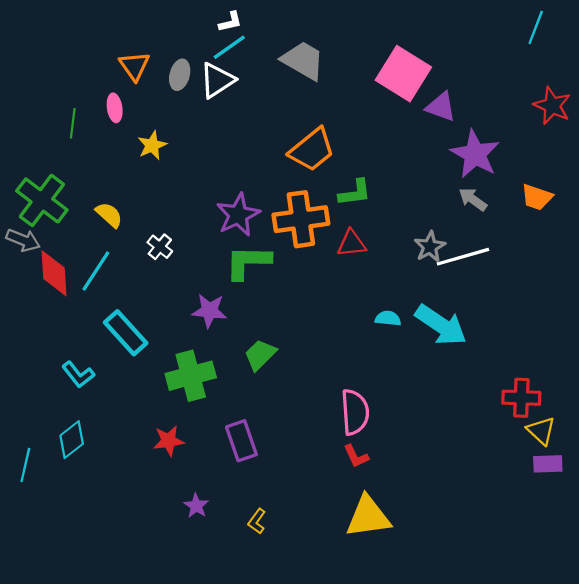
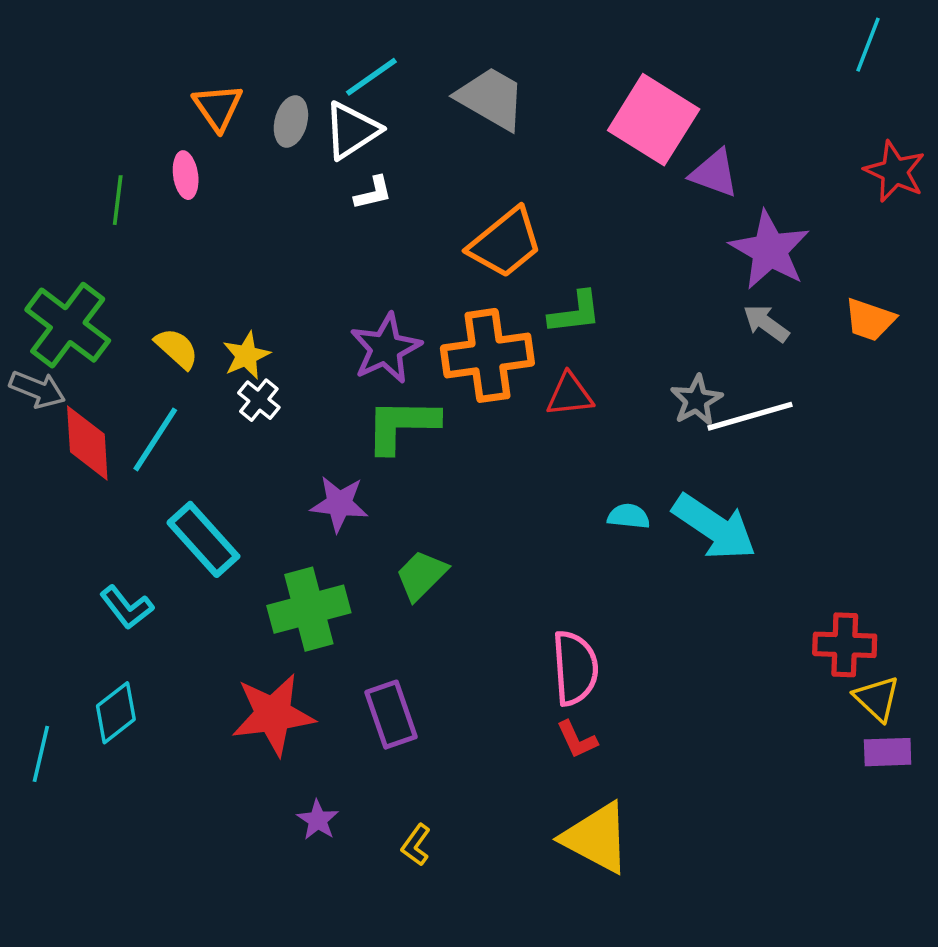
white L-shape: (230, 22) -> (373, 193), moved
yellow star: (152, 145) -> (246, 355), moved
red star: (169, 441) -> (273, 715), size x1.6
yellow triangle: (368, 517) -> (596, 838), turned 36

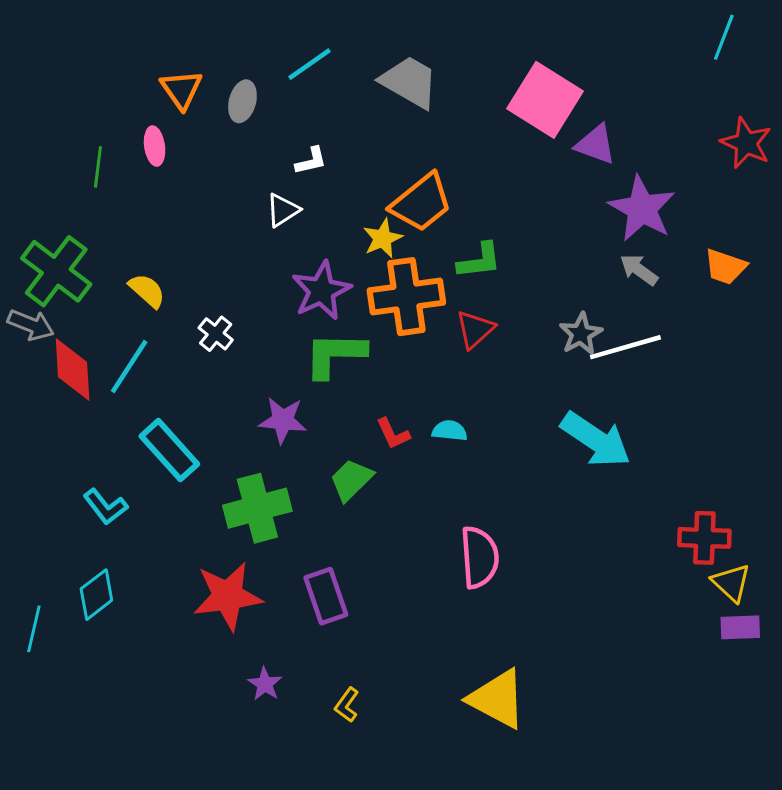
white triangle: (352, 130) -> (283, 210), moved, size x0.7
yellow star: (246, 355) -> (383, 238), moved
red triangle: (570, 395) -> (475, 329), turned -36
cyan semicircle: (629, 516) -> (450, 431), moved
red L-shape: (577, 740) -> (393, 434), moved

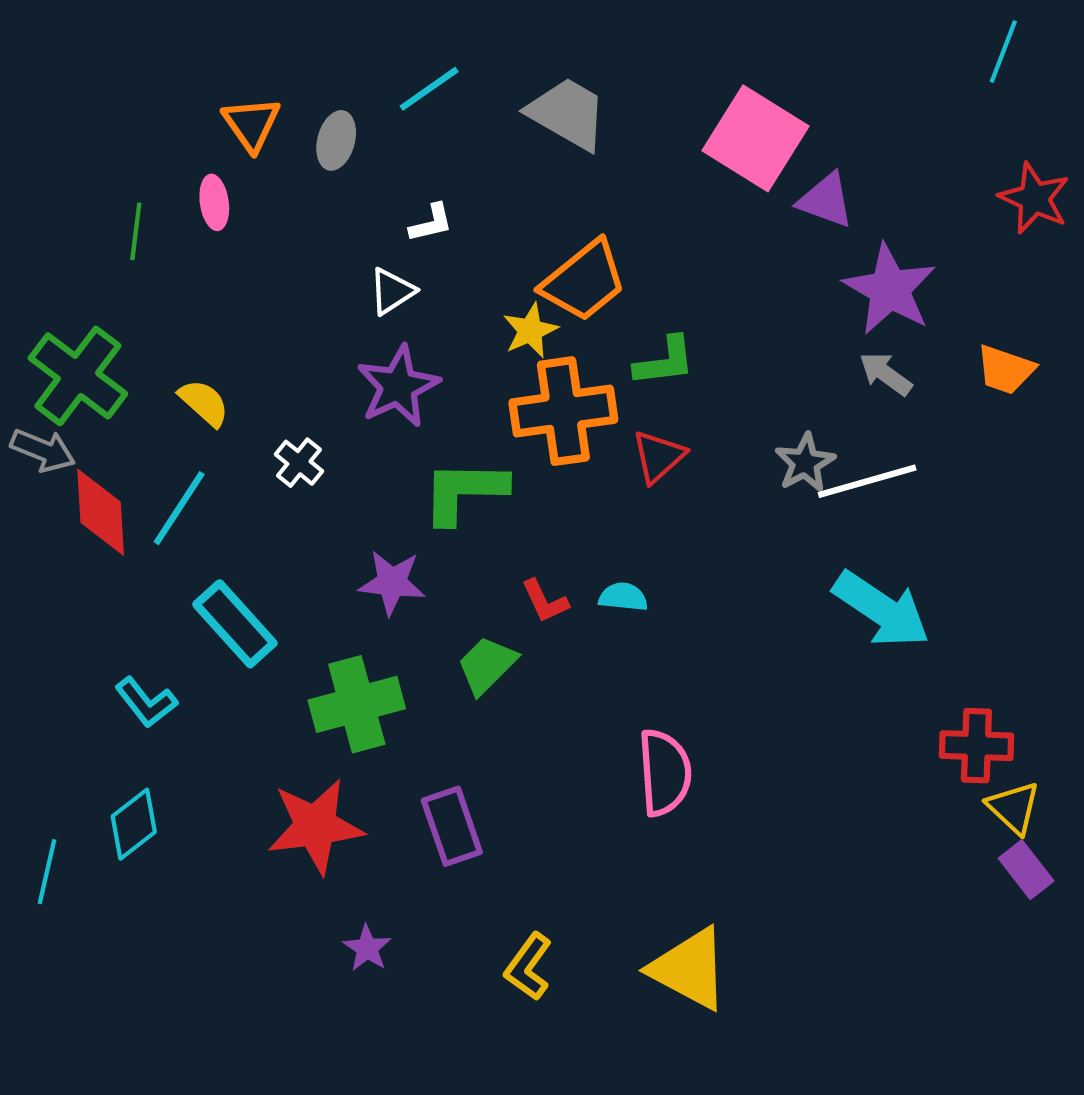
purple star: (321, 291) -> (398, 386), moved
cyan arrow: (596, 440) -> (881, 609), moved
purple rectangle: (740, 627) -> (1026, 870), turned 54
yellow L-shape: (347, 705) -> (528, 967), moved, size x1.4

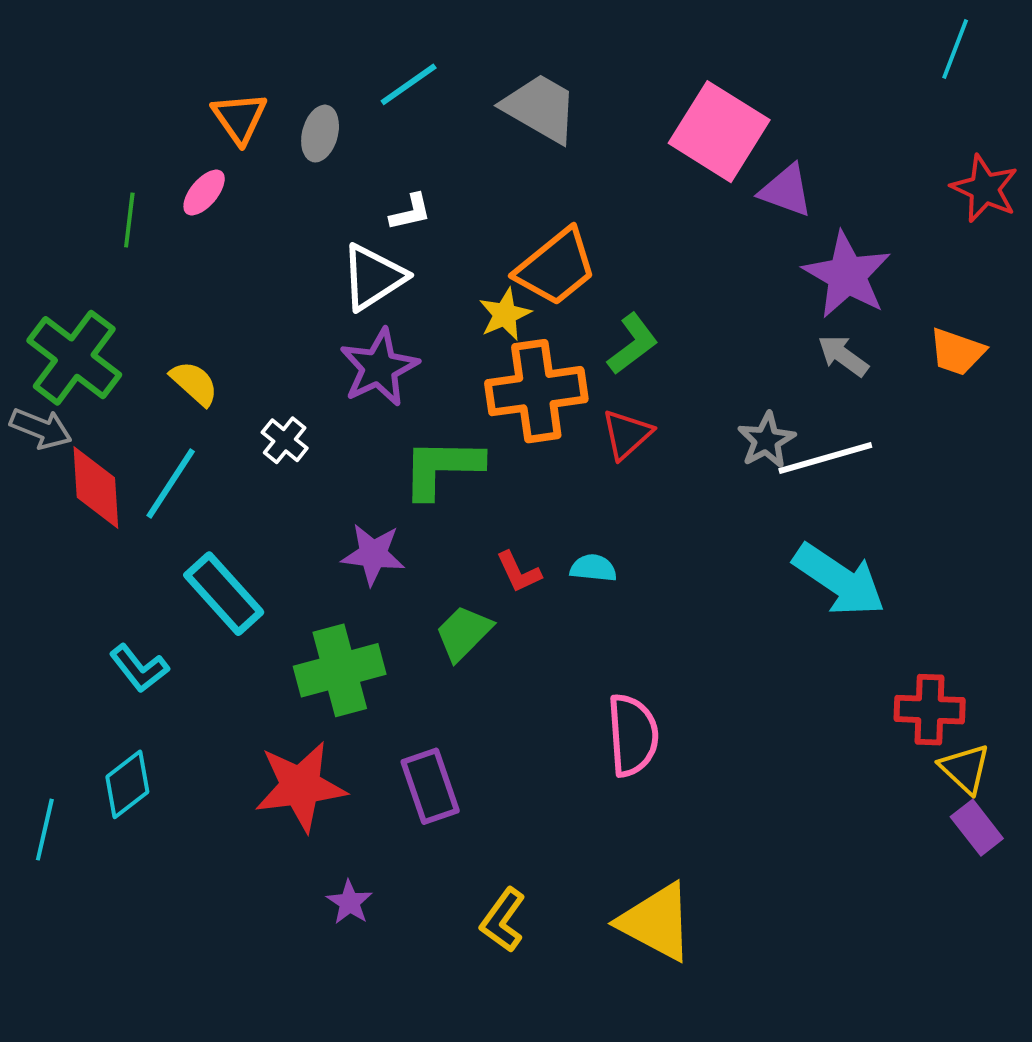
pink ellipse: (214, 202) -> (204, 193), turned 48
white triangle: (392, 291) -> (373, 277), size x1.5
green L-shape: (665, 361) -> (633, 344), turned -30

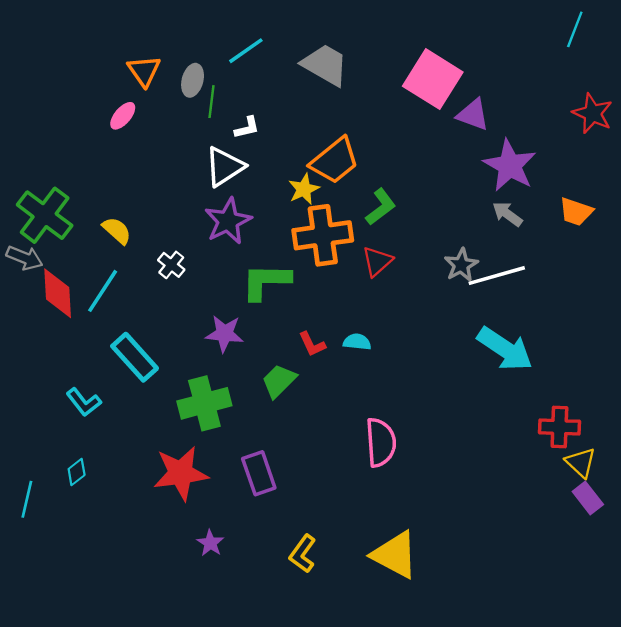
green line: (129, 220) -> (211, 102), moved
cyan diamond: (127, 784) -> (77, 472), size x0.7

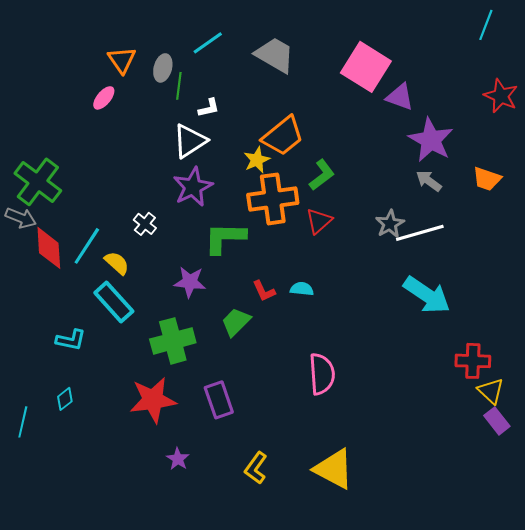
yellow semicircle: (117, 231) -> (117, 263), moved
cyan L-shape: (84, 402) -> (71, 340), turned -40

